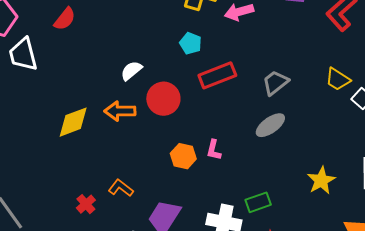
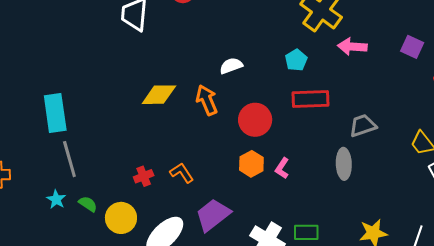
red circle: (163, 99) -> (255, 120), moved
orange arrow: (120, 111) -> (207, 100), turned 48
gray ellipse: (270, 125) -> (344, 164), turned -76

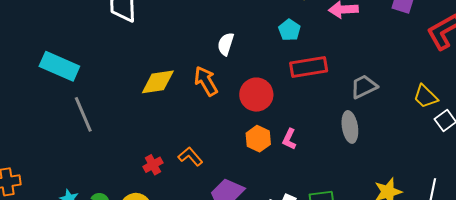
white semicircle: (231, 66) -> (226, 44), turned -45
cyan rectangle: (55, 113) -> (59, 66), moved, turned -51
gray line: (69, 159) -> (83, 114), moved

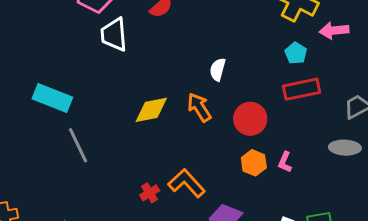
cyan pentagon: (289, 30) -> (296, 53), moved
gray ellipse: (350, 127) -> (345, 148), turned -76
orange L-shape: (190, 156) -> (187, 183), size x1.5

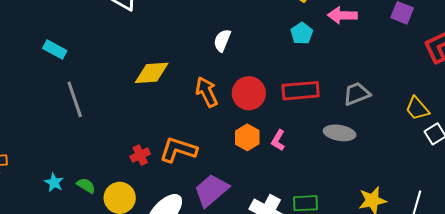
red rectangle: (301, 89) -> (301, 91), moved
cyan rectangle: (52, 98) -> (55, 50), size x0.6
orange arrow: (199, 107) -> (207, 92), moved
orange L-shape: (187, 183) -> (178, 150), turned -36

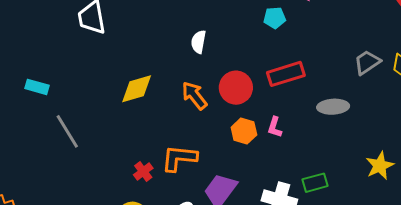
cyan pentagon: (302, 33) -> (275, 18), turned -30
gray trapezoid: (357, 94) -> (367, 62), moved

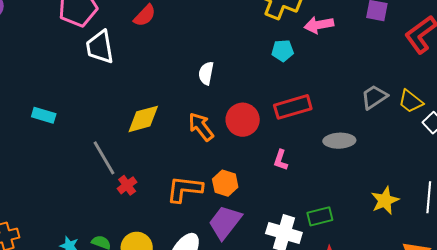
gray line: (67, 131) -> (104, 158), moved
orange hexagon: (244, 131) -> (225, 183), moved
red cross: (143, 172) -> (127, 185), moved

